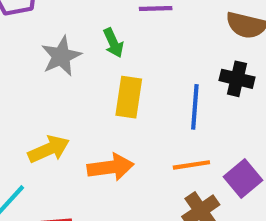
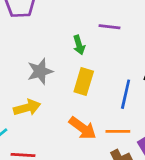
gray star: (61, 56) -> (40, 71), moved
orange arrow: (111, 167) -> (83, 128), moved, turned 36

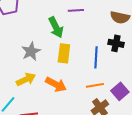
green arrow: (79, 45) -> (56, 27), size x1.5
orange arrow: (83, 128) -> (56, 84), moved

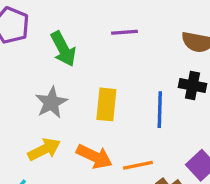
green arrow: (56, 27) -> (63, 49), moved
orange line: (95, 85) -> (138, 165), moved

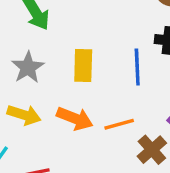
yellow arrow: (44, 149) -> (24, 115), turned 48

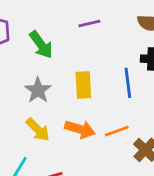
yellow arrow: (24, 115) -> (38, 130), turned 32

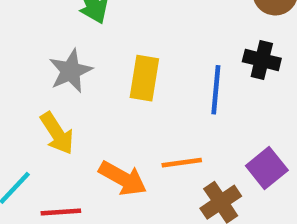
orange arrow: (80, 129) -> (123, 178), moved

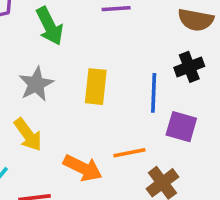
black cross: (262, 60) -> (189, 67), turned -32
purple square: (267, 168) -> (181, 127), moved, turned -32

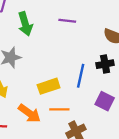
yellow rectangle: (96, 87) -> (49, 86), moved, turned 55
purple square: (181, 127) -> (105, 101), moved

